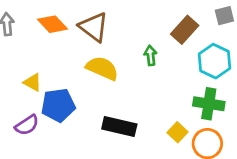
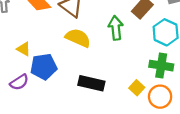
green arrow: (151, 55) -> (116, 28), size x1.5

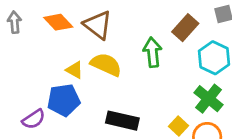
yellow triangle: (24, 49) -> (75, 70), moved
green cross: (161, 66) -> (208, 99), turned 30

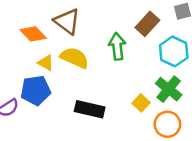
orange diamond: (58, 22) -> (33, 34), moved
yellow square: (178, 126) -> (141, 103), moved

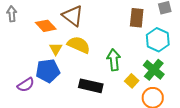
brown rectangle: (147, 24) -> (137, 18), turned -36
green arrow: (117, 46) -> (114, 60), moved
yellow triangle: (46, 63) -> (56, 49), turned 32

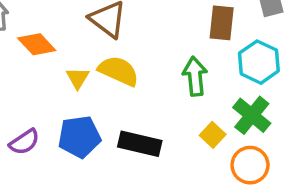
orange diamond: (46, 26) -> (37, 44), moved
green arrow: (114, 60) -> (195, 76), moved
blue pentagon: (48, 71) -> (79, 137), moved

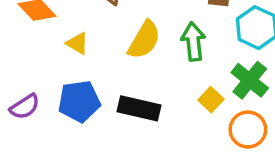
yellow semicircle: (118, 71) -> (144, 40), moved, turned 96
yellow triangle: (78, 78) -> (77, 43), turned -30

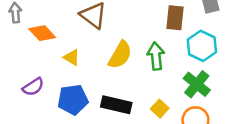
yellow square: (211, 100) -> (160, 109), moved
purple semicircle: (25, 107) -> (33, 87), moved

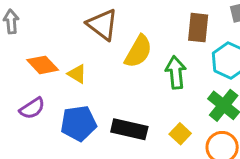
orange diamond: (42, 33) -> (43, 65), moved
yellow semicircle: (120, 55) -> (138, 51), moved

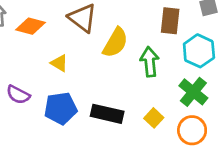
orange diamond: (43, 65) -> (30, 26), moved, turned -32
purple semicircle: (32, 108) -> (18, 95), turned 60

